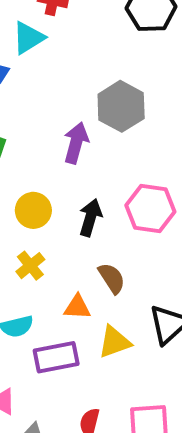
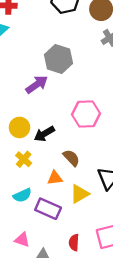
purple arrow: (76, 143) -> (37, 85), turned 50
black arrow: (90, 218) -> (44, 134), moved, turned -126
purple rectangle: (56, 357) -> (48, 209), turned 45

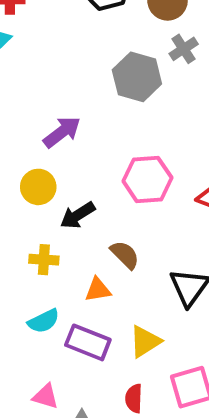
gray hexagon: (58, 59) -> (137, 77), moved
yellow circle: (20, 127) -> (38, 187), moved
yellow cross: (24, 159) -> (44, 260), turned -35
yellow triangle: (80, 194) -> (145, 341), moved

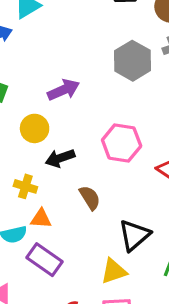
orange triangle: (98, 290) -> (41, 219), moved
yellow triangle: (145, 341) -> (114, 271), moved

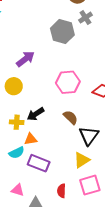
black arrow: (60, 158) -> (36, 114), moved
brown semicircle: (90, 198) -> (71, 117), moved

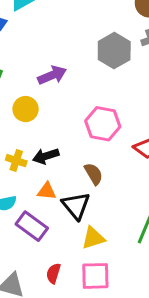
black triangle: (89, 136) -> (76, 206), moved, turned -30
orange triangle: (31, 139) -> (47, 191), moved

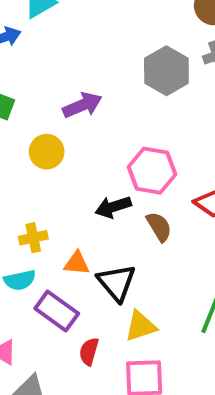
black arrow: (46, 156) -> (113, 207), moved
yellow cross: (16, 161) -> (33, 238), moved, turned -30
brown semicircle: (94, 174) -> (159, 227), moved
red semicircle: (53, 273) -> (89, 351), moved

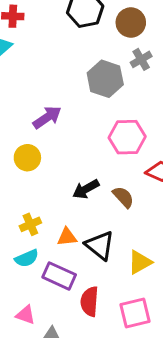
pink hexagon: (152, 171) -> (127, 137), moved
yellow triangle: (141, 326) -> (140, 262), moved
red semicircle: (89, 351) -> (89, 301), size x1.4

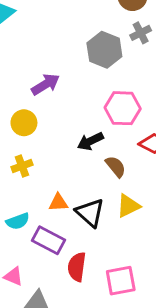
black arrow: (86, 189) -> (90, 141), moved
yellow cross: (30, 224) -> (22, 166), moved
yellow triangle: (140, 262) -> (128, 206), moved

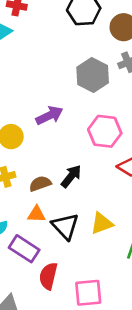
purple arrow: (45, 84) -> (49, 115), moved
black arrow: (90, 141) -> (71, 176), moved, turned 150
brown semicircle: (116, 167) -> (40, 184), moved, turned -75

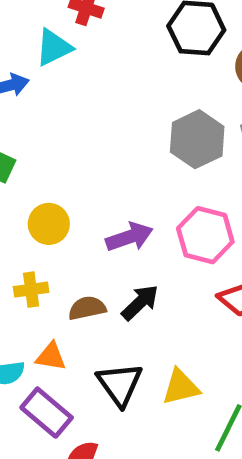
purple arrow: (49, 115) -> (129, 237), moved
orange triangle: (36, 214) -> (51, 357), moved

